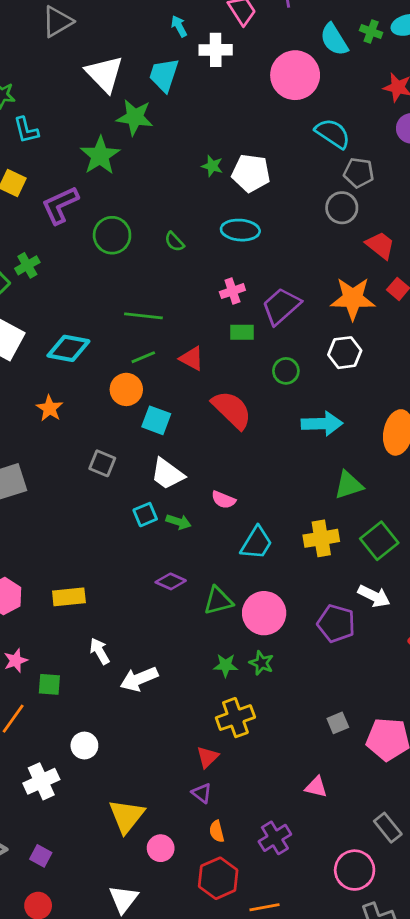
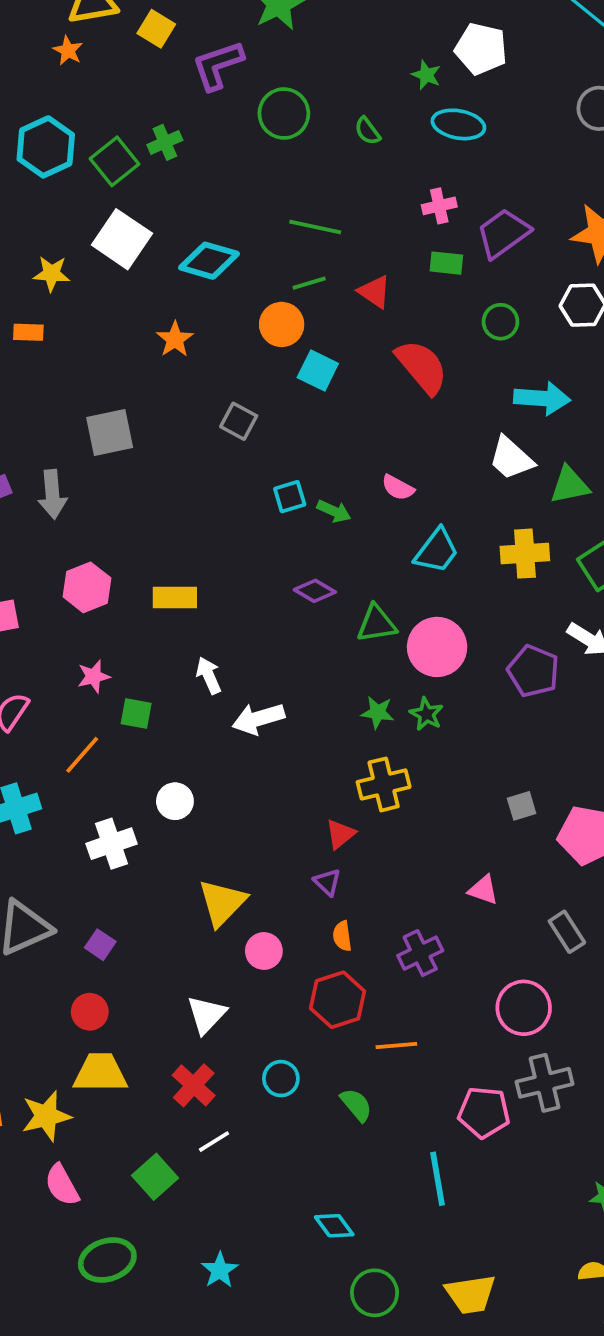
green star: (212, 166) -> (426, 75), moved
white trapezoid: (167, 474) -> (511, 458), moved
gray rectangle: (388, 828) -> (567, 932), moved

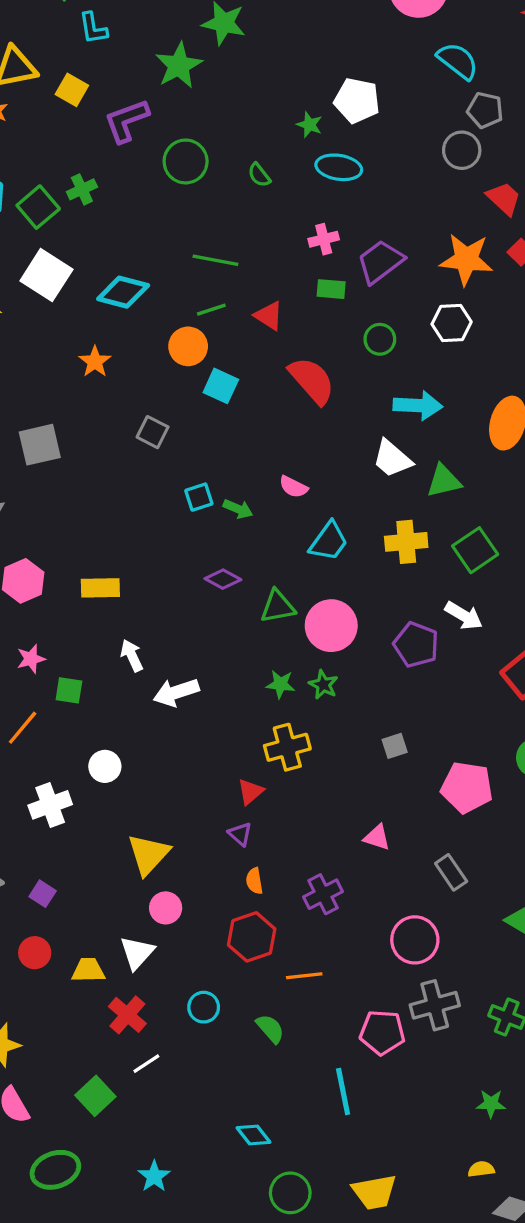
gray square: (522, 806) -> (395, 746), moved
pink circle: (264, 951) -> (166, 908), moved
yellow trapezoid: (100, 1073) -> (88, 970), moved, size x0.7

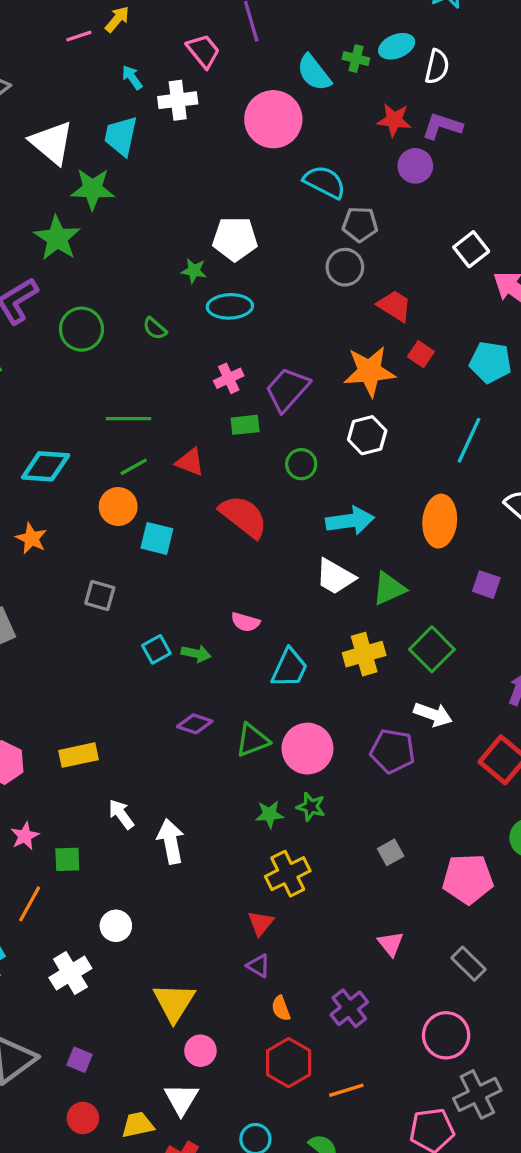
white arrow: (176, 692) -> (171, 841), turned 108
pink triangle: (377, 837) -> (391, 944), turned 44

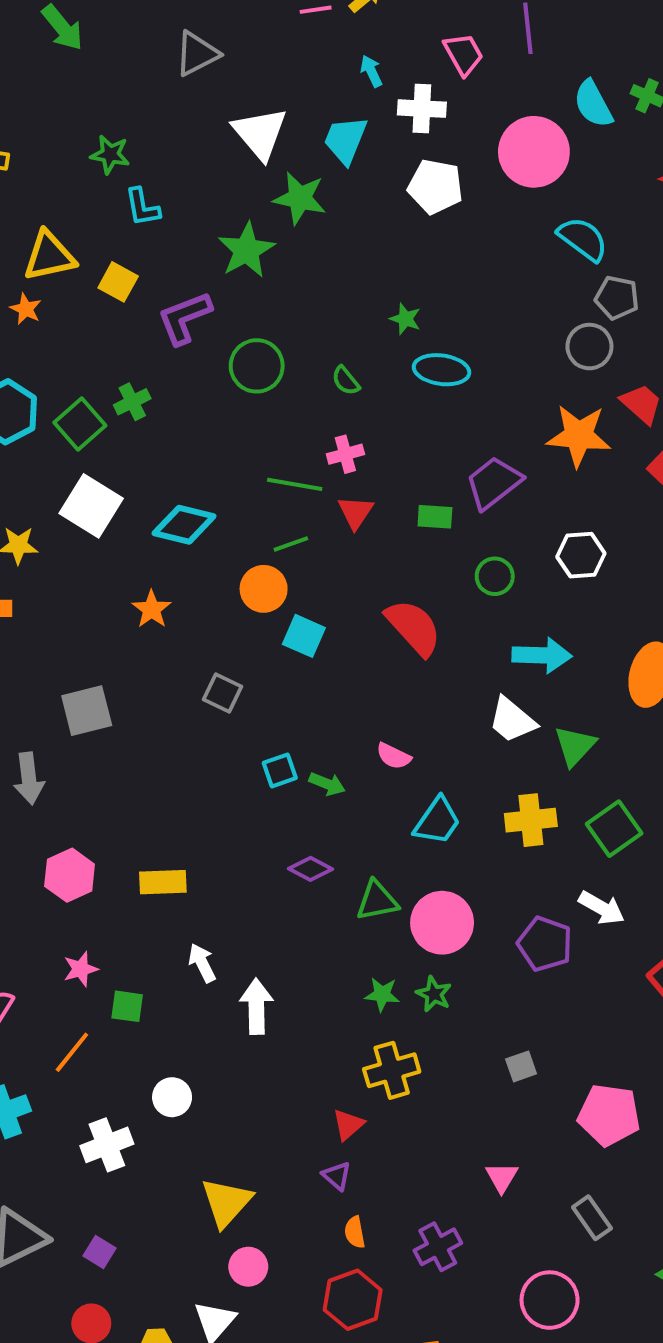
white pentagon: (235, 239) -> (435, 187), moved
orange star: (370, 371) -> (579, 436), moved
pink cross: (229, 378) -> (345, 454), moved
red triangle: (190, 462) -> (356, 512), moved, turned 32
green triangle: (389, 589) -> (575, 746), turned -33

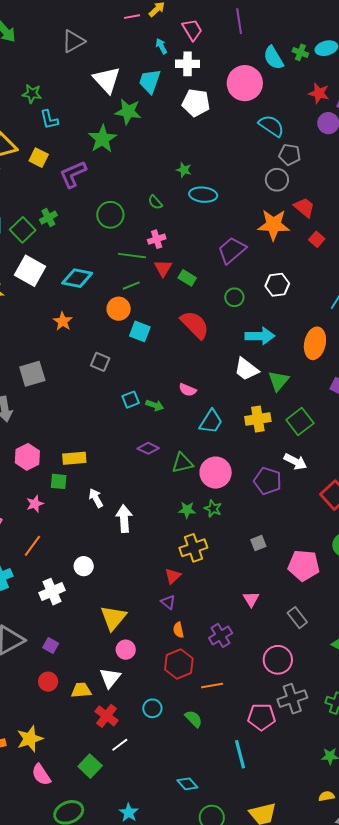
pink trapezoid: (463, 54) -> (192, 30), moved
green circle: (257, 366) -> (110, 215), moved
green rectangle: (435, 517) -> (187, 278), moved, turned 30
green square: (127, 1006) -> (59, 481), moved

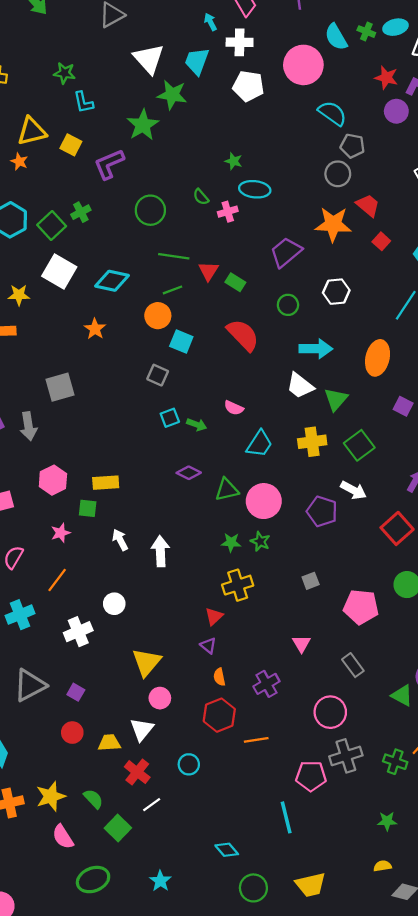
pink cross: (157, 239) -> (228, 212), moved
gray square: (100, 362) -> (158, 375), moved
white arrow: (96, 498) -> (120, 540), moved
green semicircle: (194, 719) -> (93, 799), moved

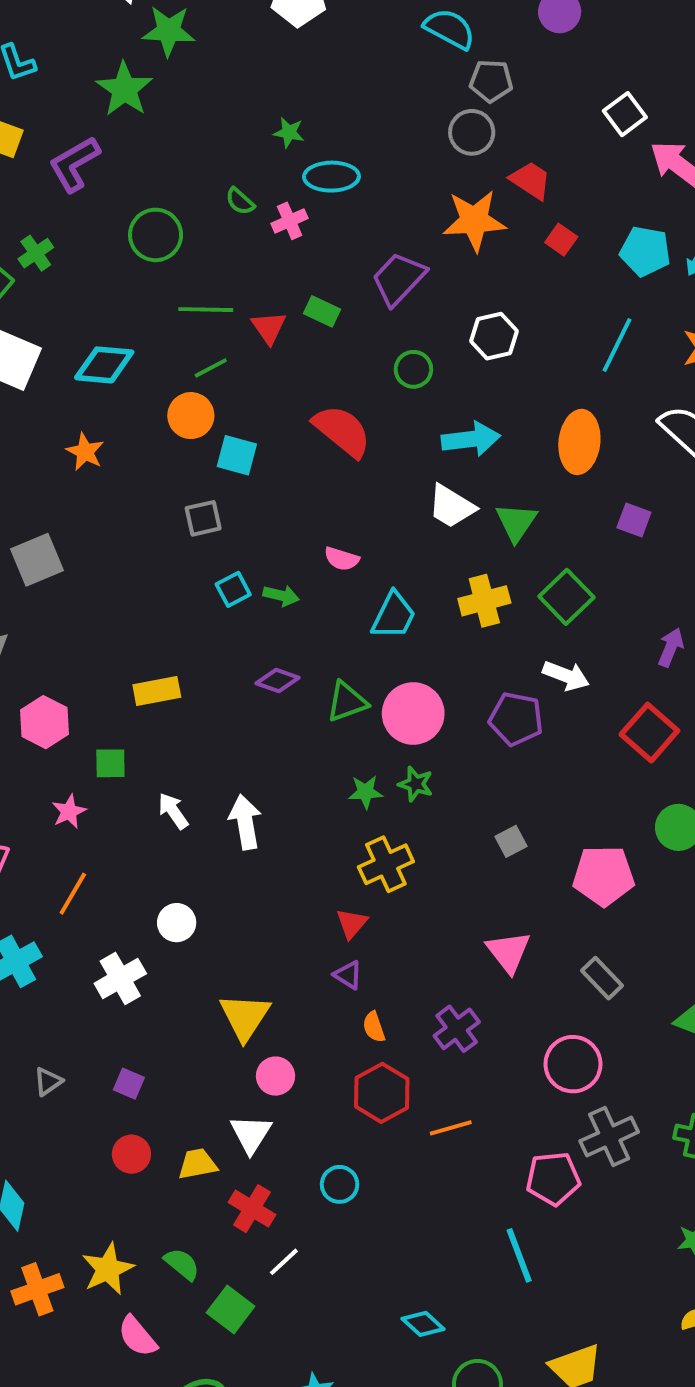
green rectangle: (235, 282) -> (322, 311), moved
gray square: (158, 375) -> (203, 518), turned -30
yellow rectangle: (106, 483) -> (157, 691), moved
pink triangle: (301, 644) -> (508, 952), size x1.4
gray triangle: (30, 685) -> (48, 1081), size x0.5

